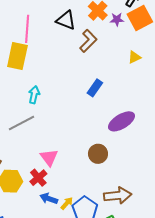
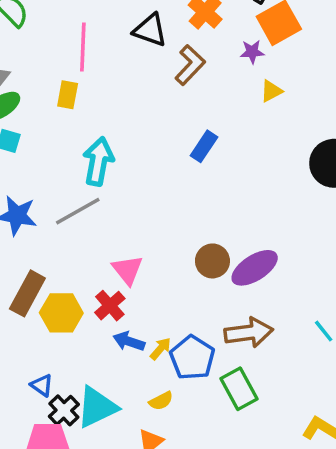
purple star: (117, 19) -> (252, 52), moved
yellow rectangle: (17, 56) -> (68, 95), size x0.6
cyan arrow: (34, 95) -> (98, 161), size x1.5
purple ellipse: (121, 121) -> (255, 268), moved

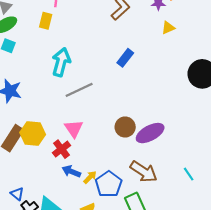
gray line: (78, 211) -> (79, 90), moved
yellow hexagon: (61, 313) -> (33, 134), moved
brown arrow: (249, 333) -> (144, 172), turned 36

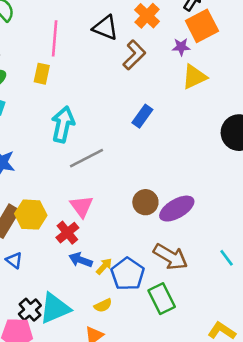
yellow triangle: (168, 28) -> (194, 77), size x1.5
blue triangle: (17, 194) -> (14, 260), moved

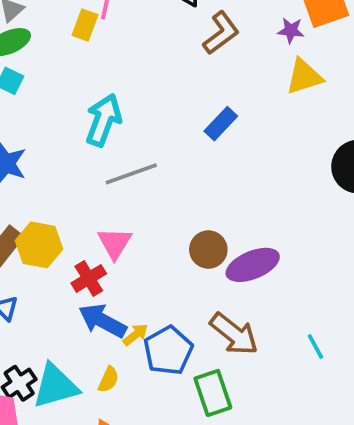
yellow rectangle: (42, 74) -> (85, 25), moved
blue arrow: (81, 260) -> (103, 321), size x1.4
yellow semicircle: (103, 305) -> (108, 379), moved, turned -48

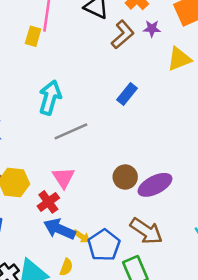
purple star: (291, 30) -> (152, 29), moved
yellow arrow: (135, 335) -> (82, 236), turned 78

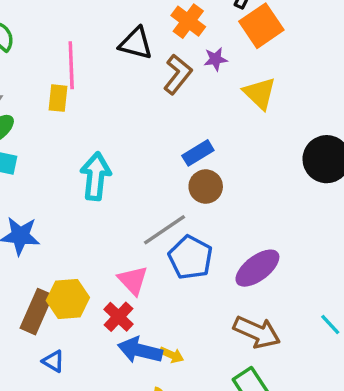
yellow triangle: (179, 59) -> (260, 93), turned -44
blue rectangle: (127, 94) -> (198, 153), turned 30
gray line: (71, 131) -> (164, 230), moved
brown circle: (125, 177) -> (206, 187), moved
blue pentagon: (104, 245) -> (190, 258), moved

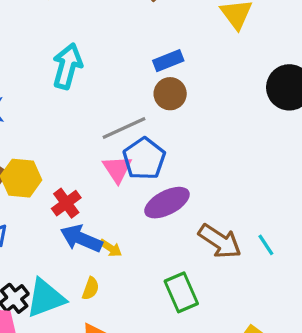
purple ellipse: (257, 268) -> (167, 203), moved
pink triangle: (133, 280) -> (117, 169), moved
brown arrow: (257, 332) -> (220, 241), moved

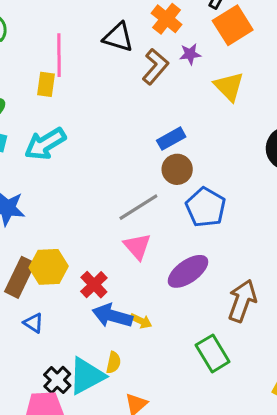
cyan arrow: (67, 66) -> (45, 144), moved, turned -129
blue pentagon: (144, 159) -> (206, 207), moved
brown arrow: (220, 241) -> (242, 301), turned -96
yellow semicircle: (91, 288) -> (114, 362), moved

